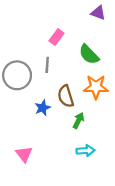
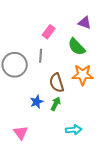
purple triangle: (98, 13) -> (85, 23), moved
blue star: (43, 108) -> (37, 102), moved
green arrow: (78, 121) -> (56, 104), moved

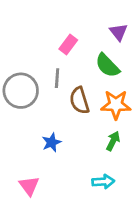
purple triangle: (85, 23) -> (119, 32), turned 32
brown semicircle: (57, 83) -> (79, 100), moved
green arrow: (56, 104) -> (113, 141), moved

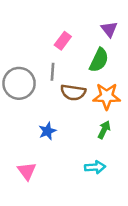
green semicircle: (107, 66) -> (99, 60), turned -110
brown semicircle: (79, 100) -> (73, 92), turned -65

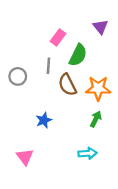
green semicircle: (99, 60) -> (78, 55), moved
gray circle: (19, 83) -> (18, 76), size x0.6
brown semicircle: (73, 92) -> (67, 85), turned 55

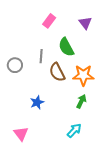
pink rectangle: (58, 37) -> (49, 21), moved
green semicircle: (78, 55) -> (66, 47), turned 126
cyan arrow: (88, 153) -> (74, 131), turned -42

